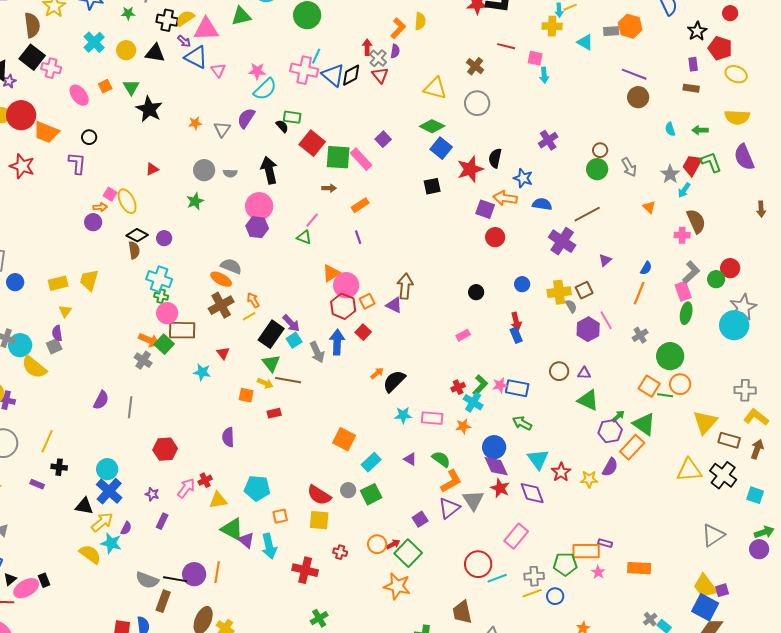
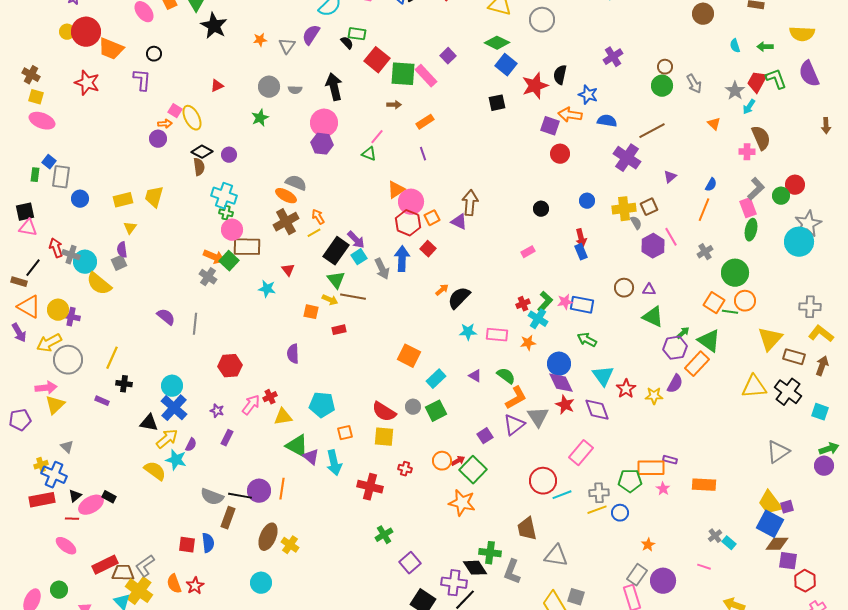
purple semicircle: (101, 400) -> (166, 317), turned -78
black rectangle: (44, 580) -> (109, 497), turned -40

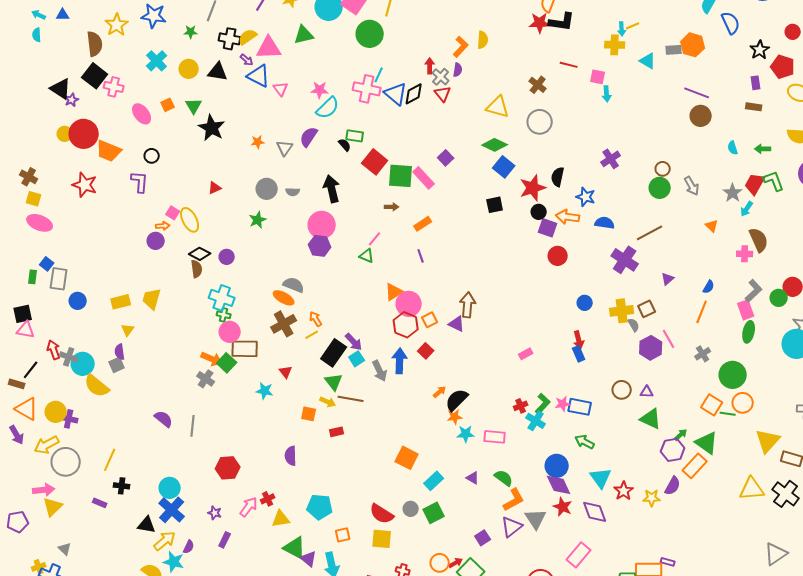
black circle: (541, 209) -> (539, 212), moved
orange star: (528, 343) -> (455, 417), moved

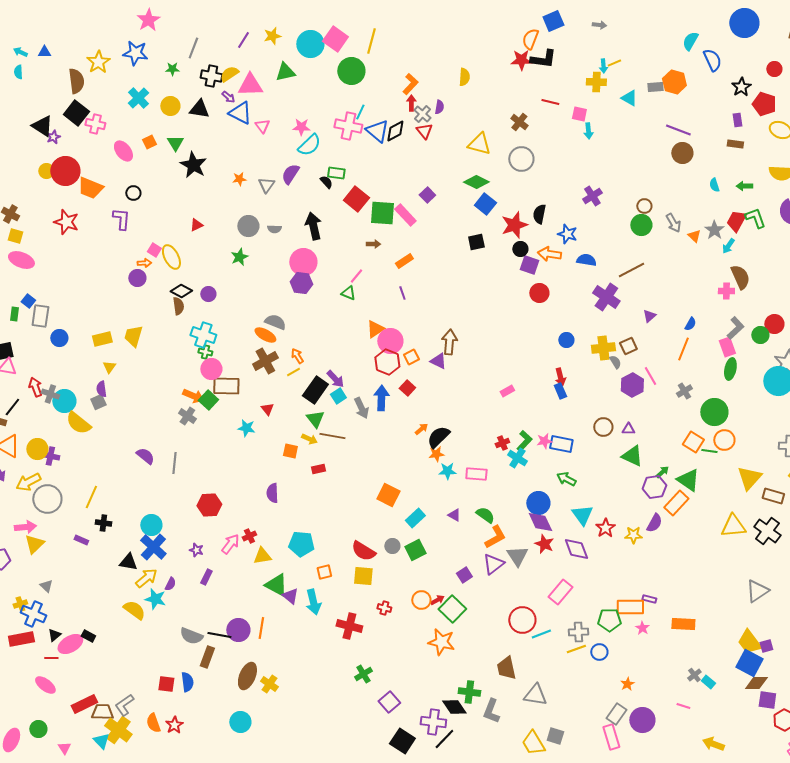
orange L-shape: (461, 47) -> (410, 84), moved
orange triangle: (712, 226) -> (694, 236), moved

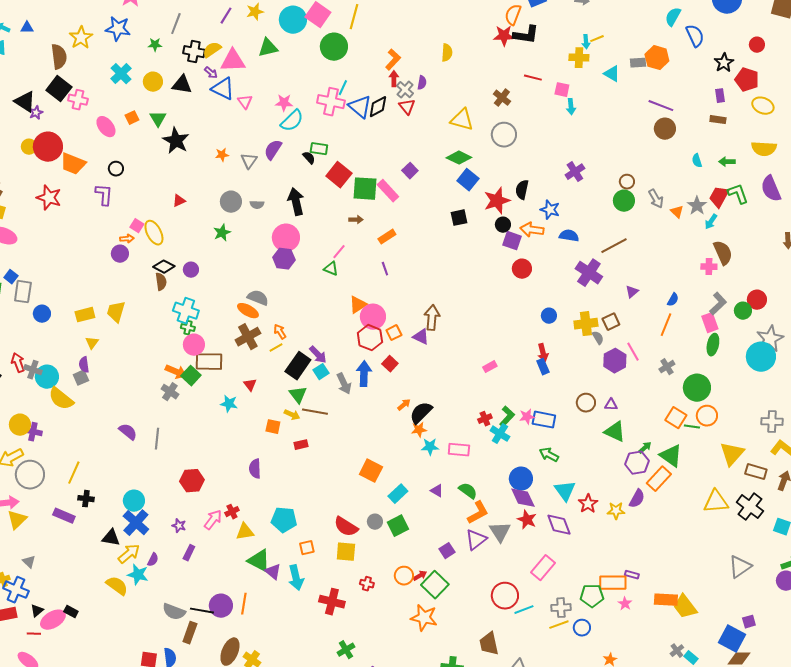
purple rectangle: (81, 540) -> (64, 516), size x1.5
yellow trapezoid: (749, 642) -> (685, 607), moved

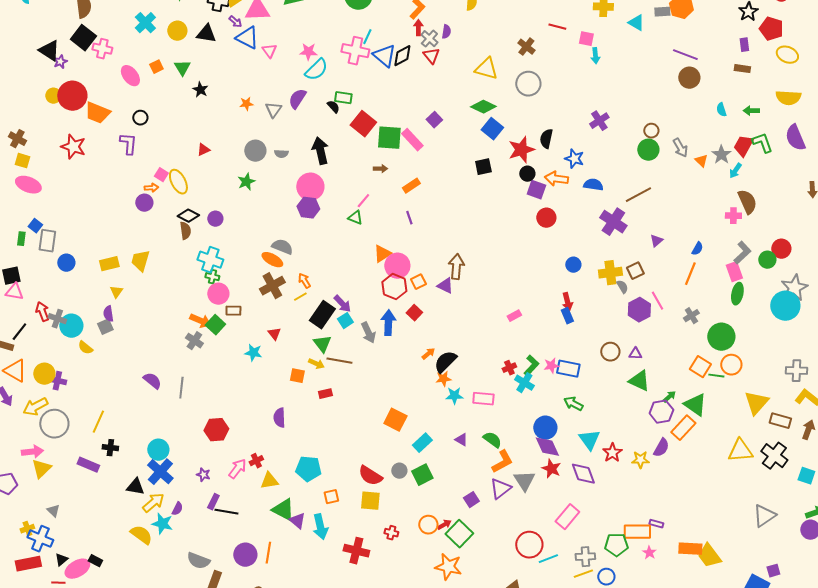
black star: (176, 141) -> (200, 90), size x0.6
brown rectangle: (209, 362) -> (233, 311), size x0.6
yellow semicircle: (61, 399) -> (85, 348), size x0.6
black line: (202, 611) -> (226, 512), moved

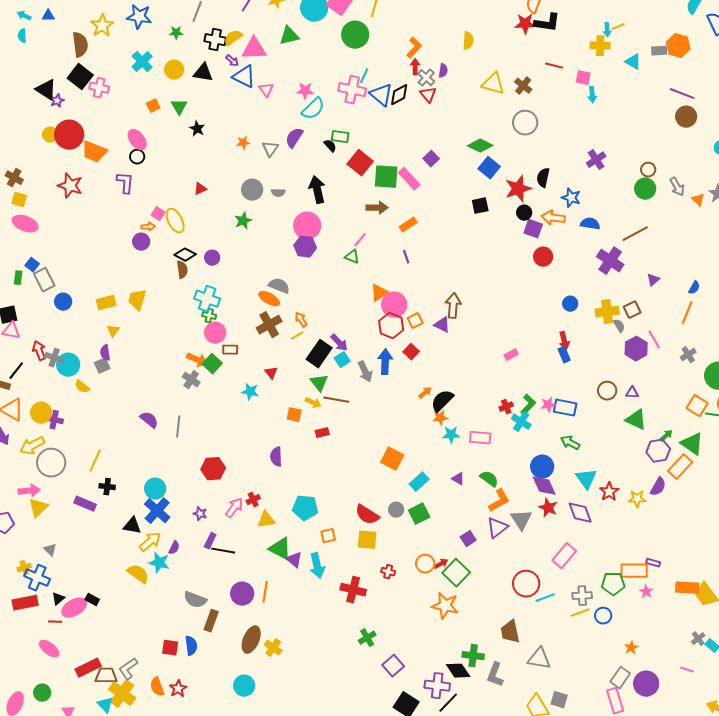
yellow triangle: (486, 69) -> (493, 84), moved
pink ellipse: (130, 76) -> (137, 140), moved
brown arrow: (380, 169) -> (377, 208), size x1.5
gray rectangle: (47, 241) -> (44, 280), turned -35

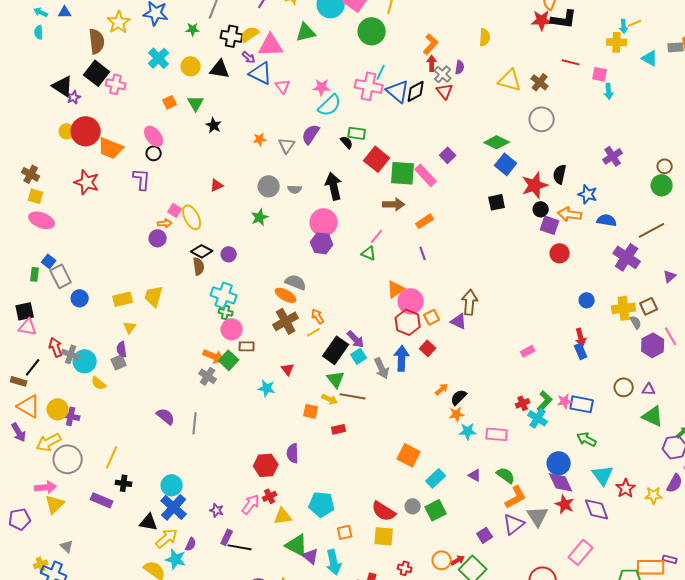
black semicircle: (442, 401) -> (459, 397), size x0.7
red hexagon: (213, 469) -> (266, 465), moved

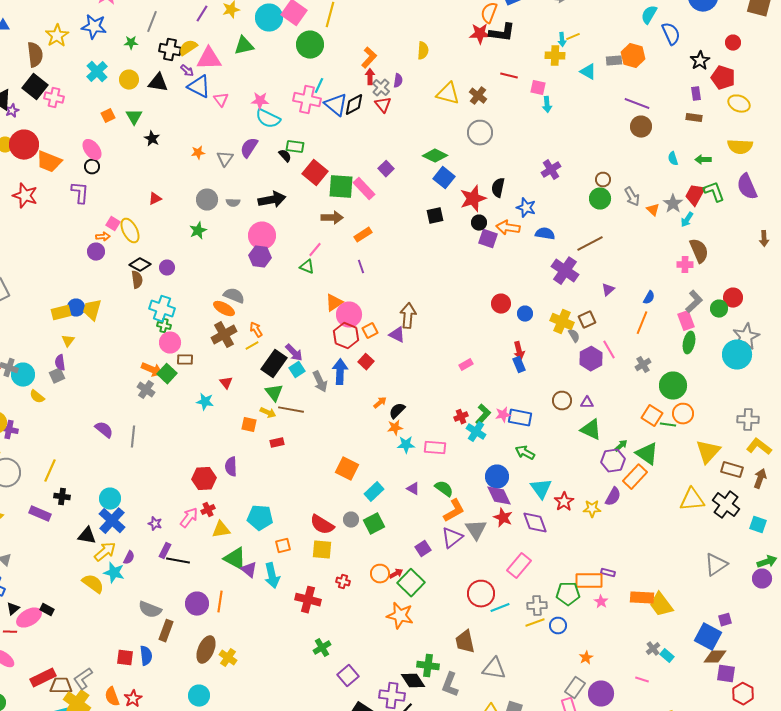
cyan semicircle: (330, 105) -> (268, 119), turned 70
black arrow: (334, 186) -> (272, 200), turned 92
red circle: (560, 253) -> (501, 304), moved
blue circle: (80, 298) -> (76, 308), moved
yellow cross: (624, 308) -> (562, 322), turned 30

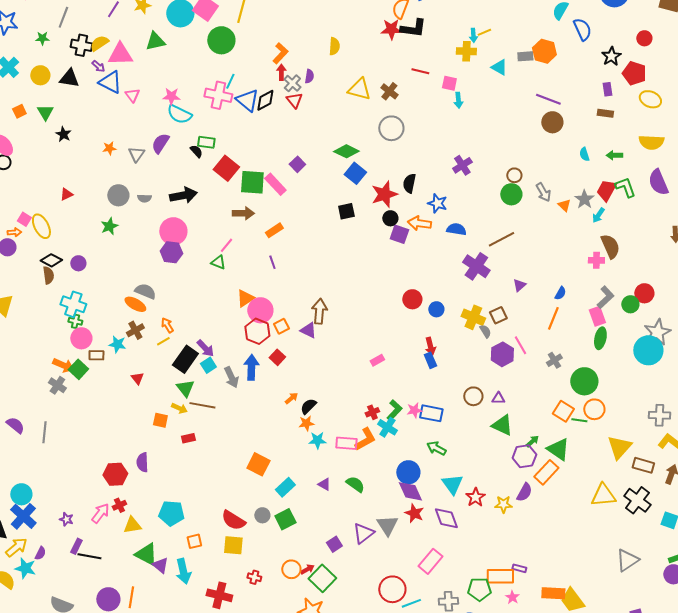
brown cross: (224, 335) -> (135, 330), size x0.7
cyan star: (205, 402) -> (117, 344), moved
orange L-shape: (454, 511) -> (365, 439), moved

